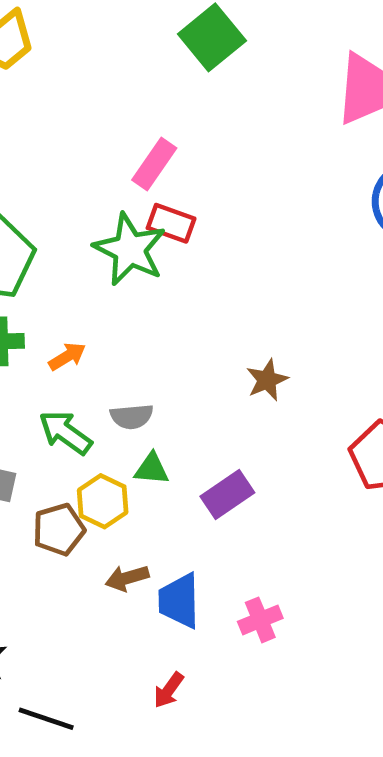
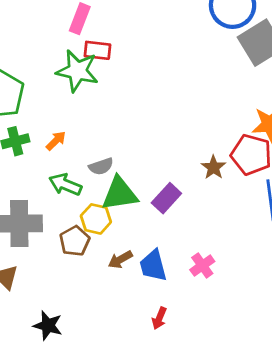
brown star: (267, 380) -> (213, 167), moved
green triangle: (152, 469) -> (120, 194), size x1.8

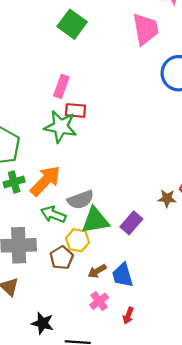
orange arrow: (56, 141) -> (45, 181), size x2.0
gray semicircle: (101, 166) -> (81, 200), size x1.4
brown star: (213, 167) -> (167, 198), turned -30
pink cross: (202, 266) -> (99, 301), moved

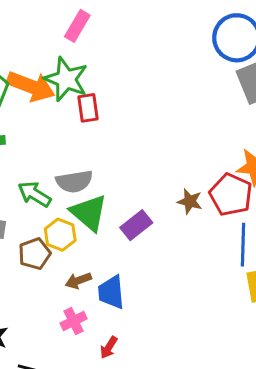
red rectangle: (76, 110) -> (88, 108), moved, turned 66
orange arrow: (45, 181) -> (31, 86), moved, turned 56
green triangle: (95, 220) -> (89, 213), turned 40

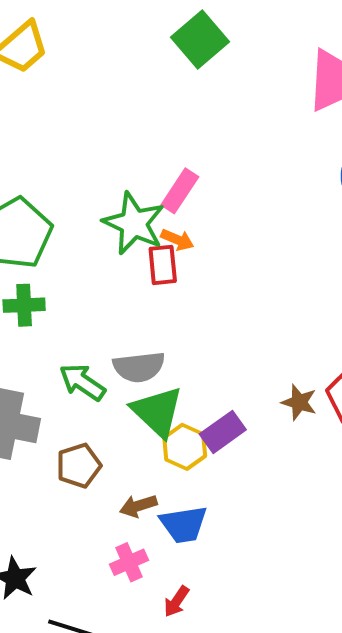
pink rectangle: (77, 26) -> (180, 191), moved
orange arrow: (31, 86) -> (177, 240), moved, size x0.5
yellow hexagon: (60, 235) -> (185, 447), moved
blue trapezoid: (111, 292) -> (184, 524), turned -96

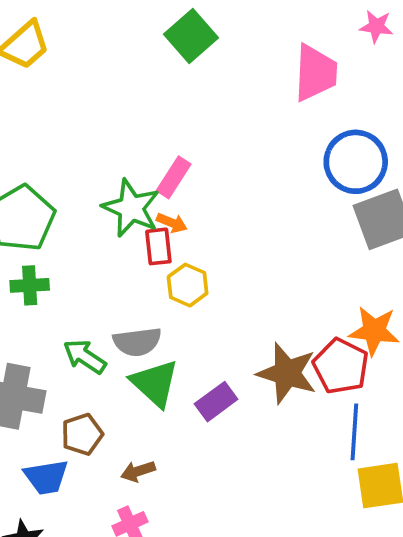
brown star: (299, 402) -> (287, 373), size x1.8
yellow hexagon: (185, 447) -> (188, 285), moved
blue trapezoid: (184, 524) -> (46, 477), moved

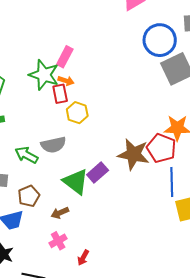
green triangle: (155, 383) -> (76, 182), moved

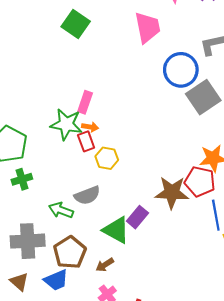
brown pentagon: (29, 196) -> (70, 252), size x1.4

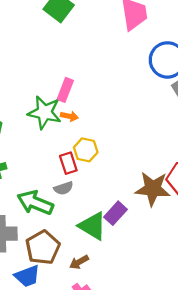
red rectangle: (86, 141) -> (68, 163), moved
gray semicircle: (87, 195) -> (64, 188), size x0.7
green arrow: (61, 210) -> (35, 203), size x1.4

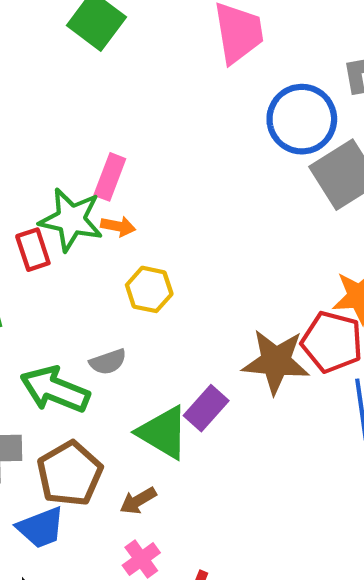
red rectangle: (68, 163) -> (33, 250), moved

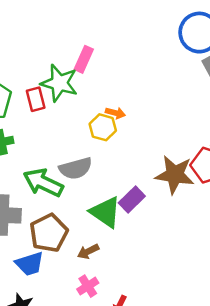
orange arrow: (118, 226) -> (115, 113), moved
gray semicircle: (108, 362) -> (76, 168), size x1.5

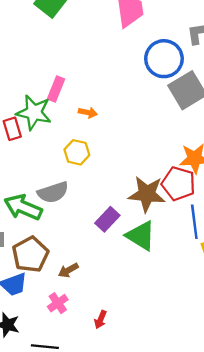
orange arrow: (115, 113) -> (88, 113), moved
green triangle: (105, 212) -> (141, 236), moved
pink cross: (88, 286) -> (58, 303), moved

